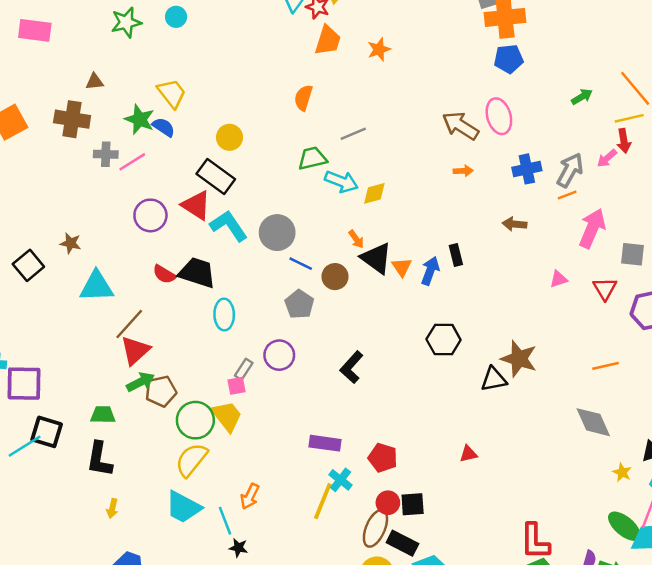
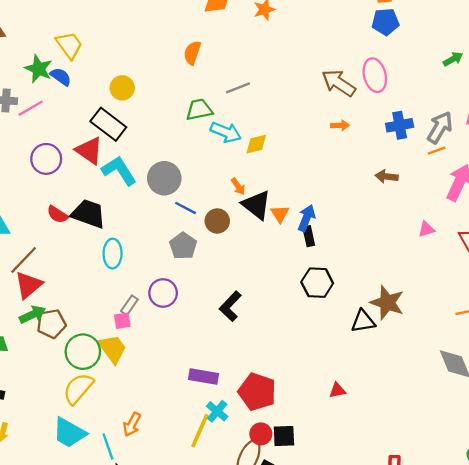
black rectangle: (456, 255) -> (309, 236), moved
red pentagon: (383, 458) -> (257, 392), size x1.4

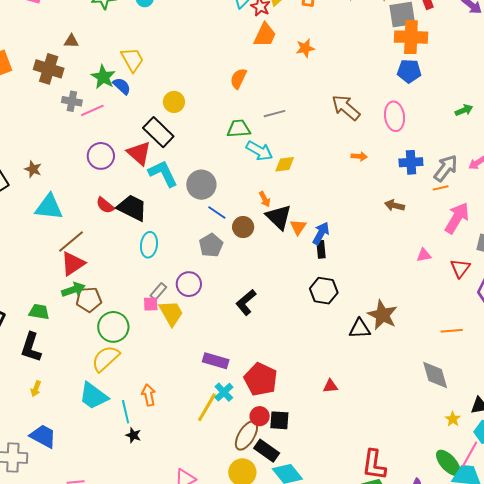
brown arrow: (339, 83) -> (346, 108), moved
yellow trapezoid: (112, 349) -> (171, 313), moved
orange arrow: (132, 424) -> (149, 395), turned 135

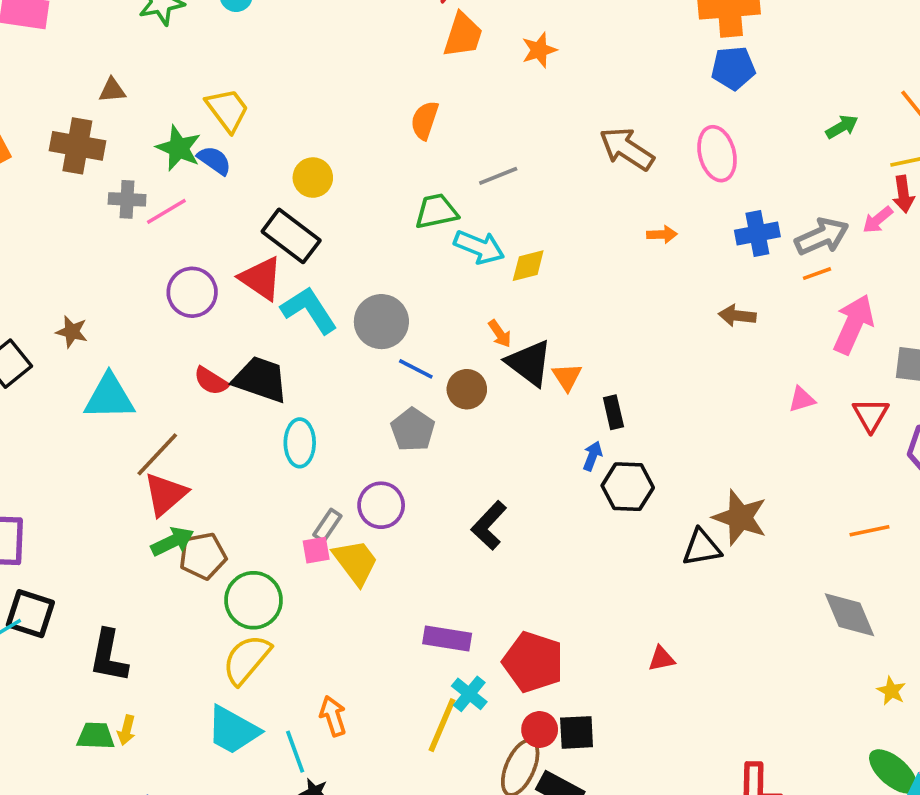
gray arrow: (446, 168) -> (822, 236), turned 36
blue arrow: (321, 233) -> (593, 456), moved, size x0.7
green trapezoid: (39, 312) -> (96, 736), moved

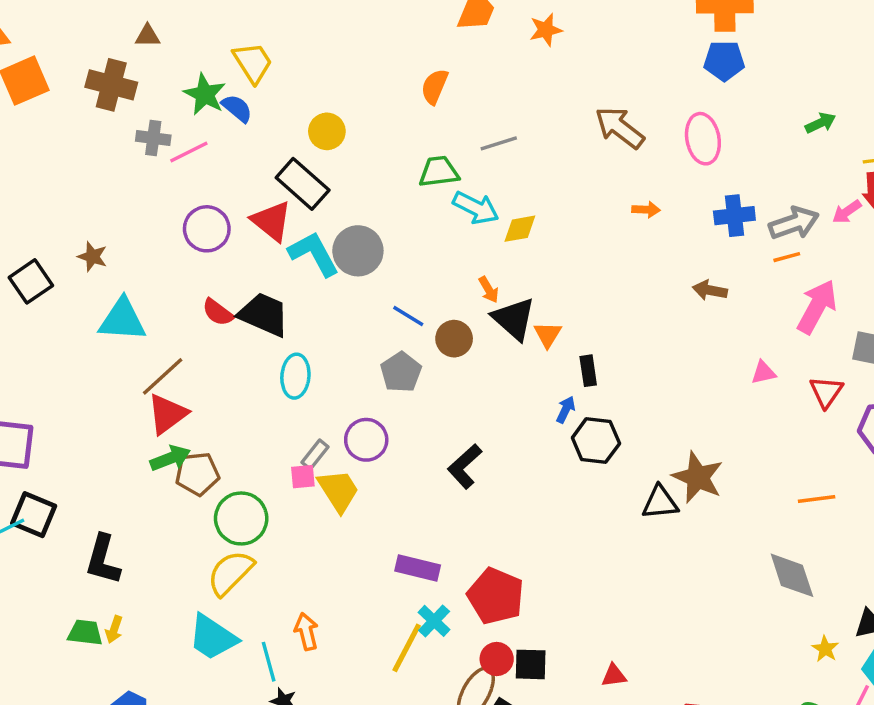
gray circle: (381, 322) -> (358, 251), moved
red triangle: (661, 659) -> (614, 676), moved

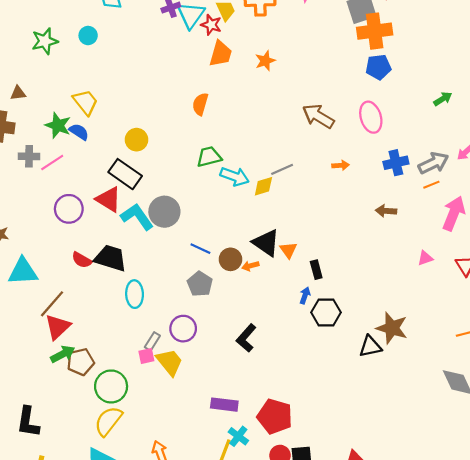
gray line: (499, 143) -> (282, 169), moved
orange arrow: (489, 290) -> (250, 266), moved, turned 112

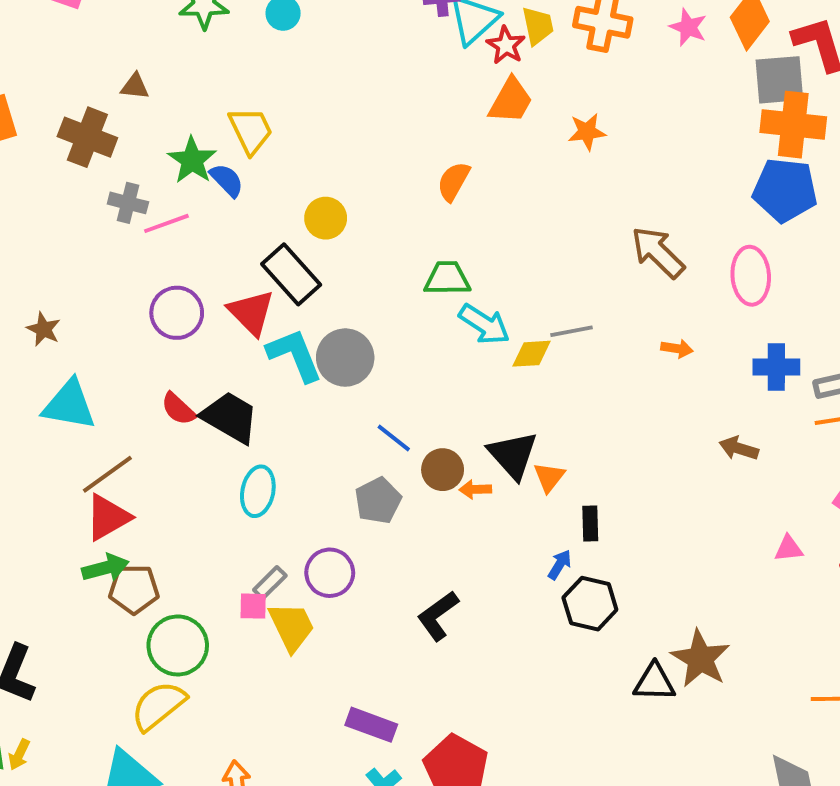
blue pentagon: (378, 67) -> (785, 190), size x1.4

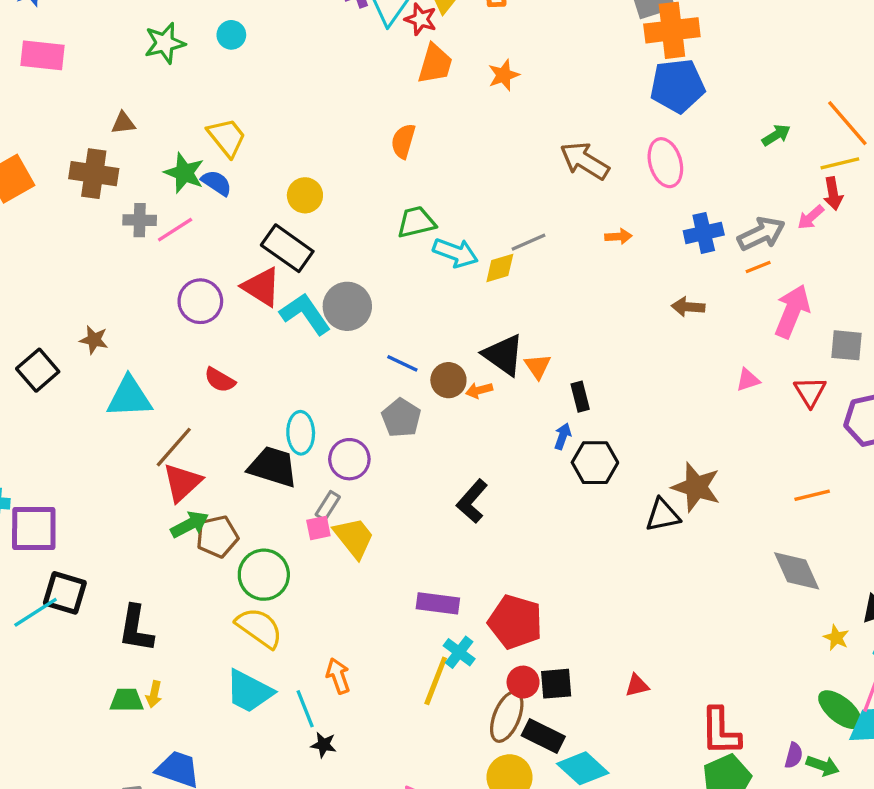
black trapezoid: (230, 417) -> (273, 467), moved
purple circle: (330, 573) -> (349, 459), moved
yellow semicircle: (158, 706) -> (259, 628), turned 87

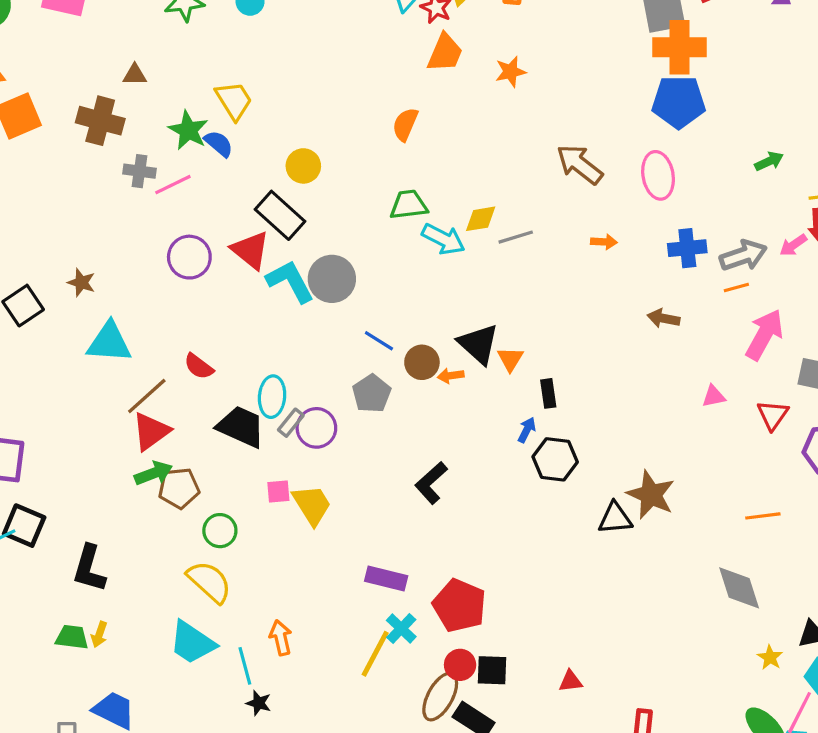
yellow diamond: (500, 268) -> (481, 219), moved
red semicircle: (220, 380) -> (199, 366), moved
gray rectangle: (328, 506) -> (291, 423), moved
green circle: (264, 575) -> (220, 531), size x0.7

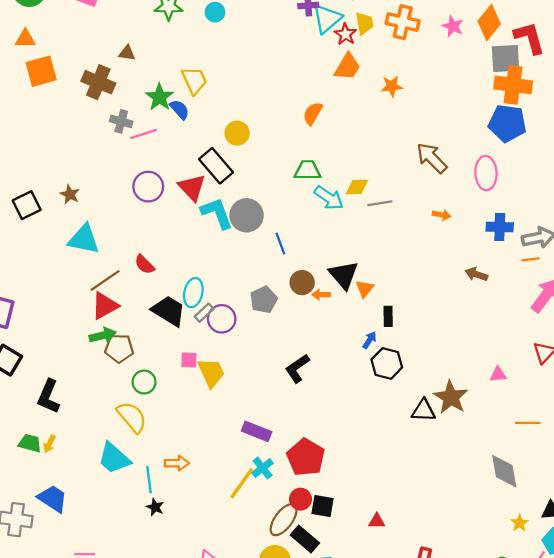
blue line: (379, 341) -> (280, 243), moved, turned 30
pink triangle: (714, 396) -> (498, 374), moved
orange arrow: (281, 638) -> (177, 463), turned 95

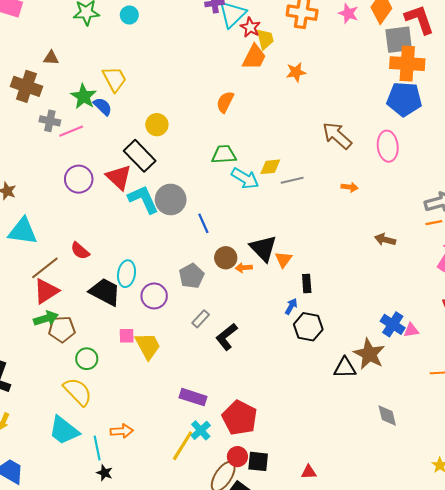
yellow trapezoid: (364, 23) -> (265, 39), moved
blue cross: (500, 227) -> (393, 324), moved, turned 35
gray rectangle: (204, 313) -> (201, 319), moved
gray diamond: (504, 471) -> (387, 416), moved, size x0.7

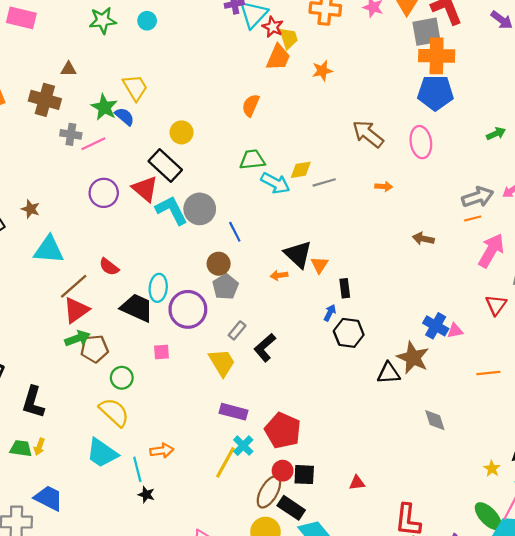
brown circle: (226, 258) -> (219, 264), moved
purple circle: (154, 296) -> (188, 309), size x1.4
yellow trapezoid: (148, 346) -> (222, 362), moved

